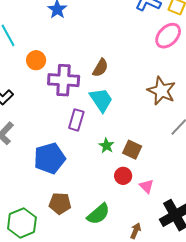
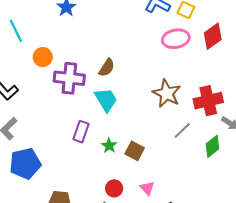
pink ellipse: (168, 36) -> (176, 39), turned 32
purple rectangle: (76, 120) -> (81, 132), moved
blue pentagon: (50, 158) -> (25, 164), moved
red circle: (123, 176) -> (114, 188), moved

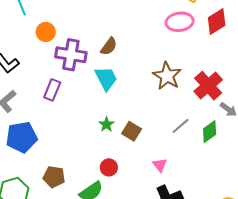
red cross: (208, 101) -> (208, 86), turned -32
gray line: (182, 131) -> (181, 126), moved
purple rectangle: (81, 132) -> (52, 90), moved
pink triangle: (147, 188) -> (160, 165), moved

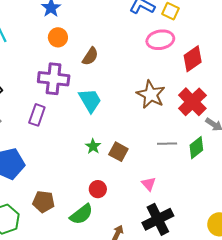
red diamond: (217, 21) -> (193, 59), moved
orange circle: (46, 32) -> (58, 37), moved
brown semicircle: (109, 46) -> (90, 56), moved
gray line: (181, 126) -> (167, 144), turned 42

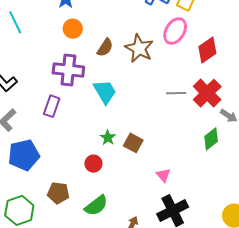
pink ellipse: (160, 40) -> (175, 31), turned -48
brown star: (151, 94) -> (139, 48), moved
gray line: (167, 144) -> (176, 93), moved
red circle: (98, 189) -> (93, 164), moved

